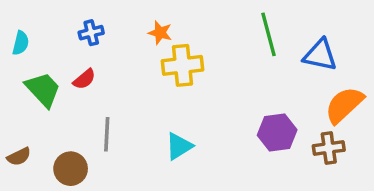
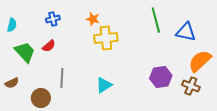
brown cross: (329, 148) -> (191, 86), turned 30
brown semicircle: (19, 157) -> (12, 83), moved

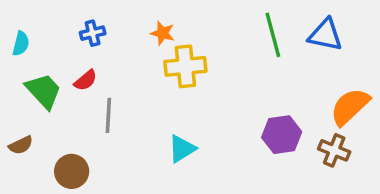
blue triangle: (186, 32) -> (325, 35), moved
gray line: (62, 78) -> (108, 115), moved

